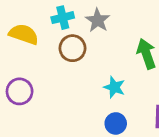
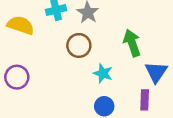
brown circle: (72, 48) -> (79, 45), moved

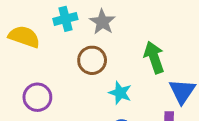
purple circle: (17, 77) -> (37, 97), moved

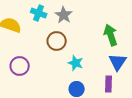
cyan cross: (65, 19) -> (39, 13), turned 35
green arrow: (154, 57) -> (111, 35), moved

